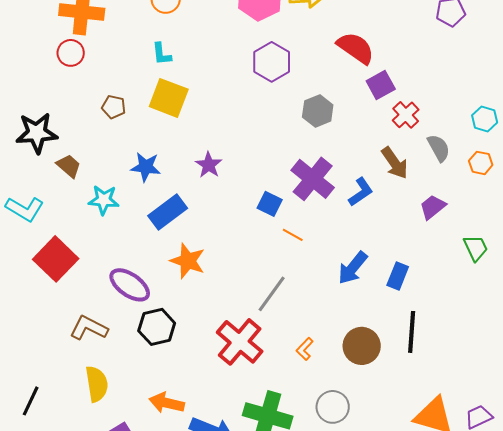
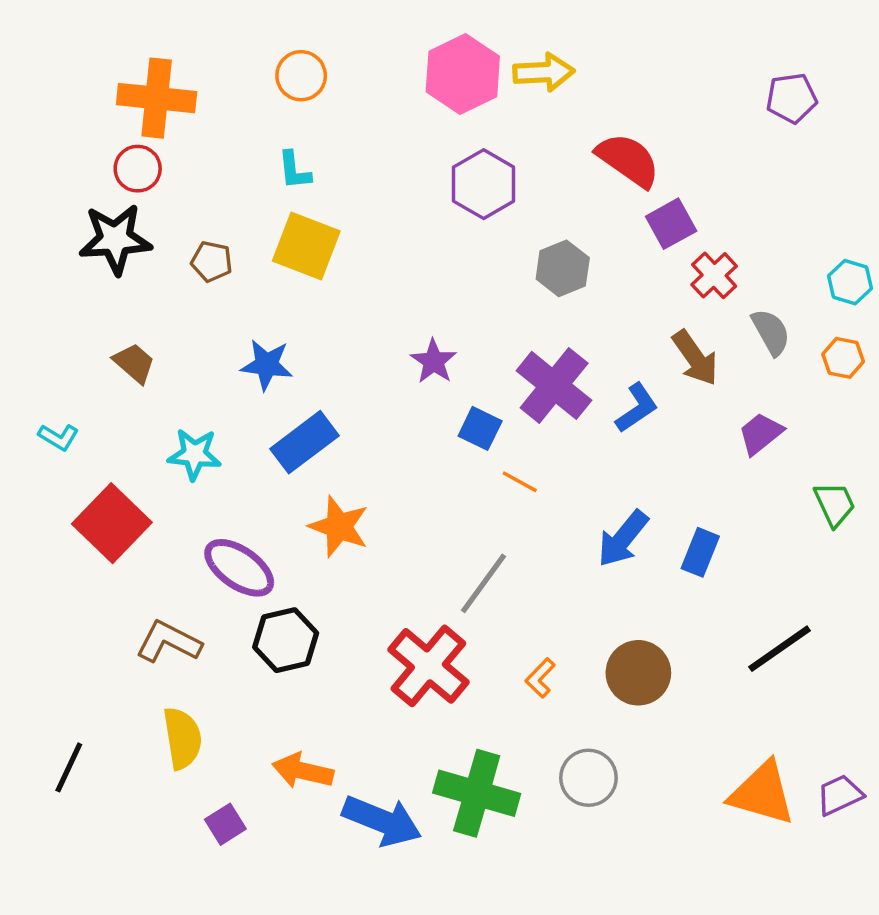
black star: (37, 133) -> (115, 239), moved
purple star: (209, 165) -> (434, 361), moved
cyan star: (104, 200) -> (194, 454), moved
cyan L-shape: (25, 209) -> (59, 437), size x0.6
black line: (412, 332) -> (779, 649), moved, turned 51

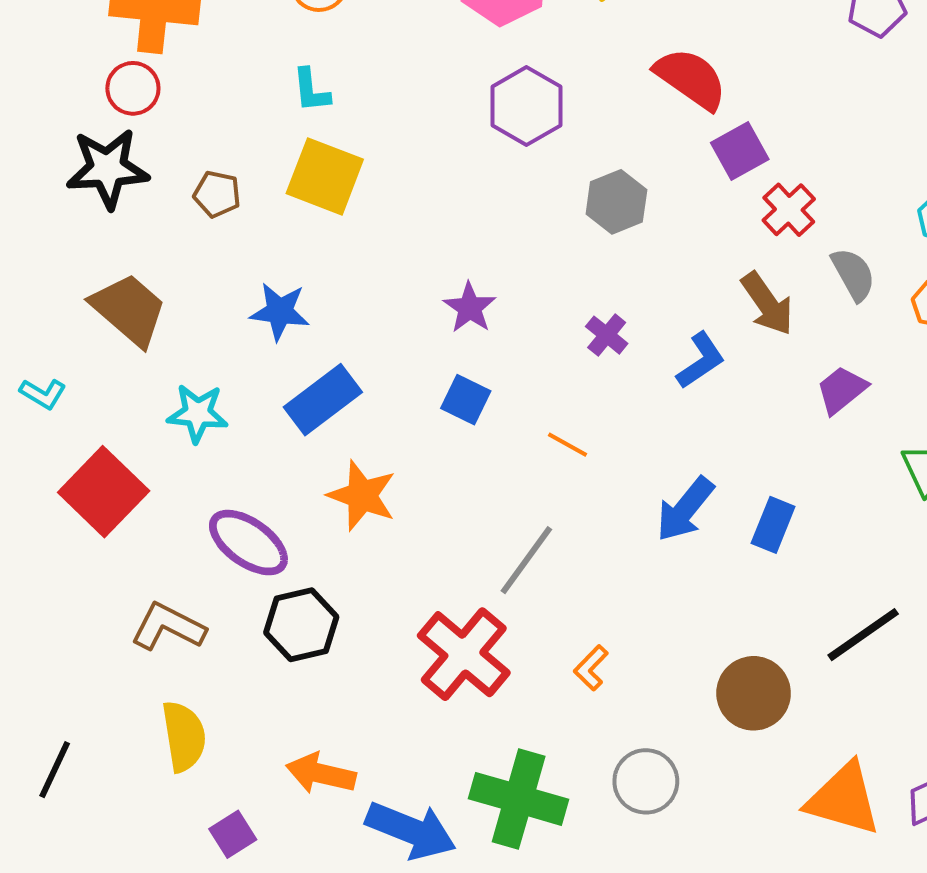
brown trapezoid: (134, 363) -> (129, 310), size x1.6
purple cross: (554, 385) -> (607, 335), size x0.5
blue square: (480, 428) -> (466, 400), moved
brown circle: (638, 673) -> (754, 693), moved

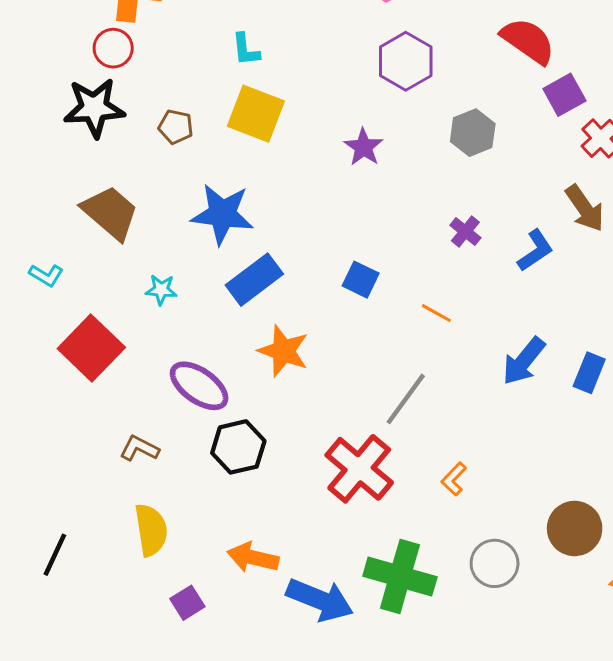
purple star: (470, 308) -> (364, 147), moved
blue star: (280, 312) -> (222, 214), size x1.4
cyan star: (198, 413) -> (161, 290), size x0.7
brown L-shape: (168, 627) -> (139, 448), size x0.7
brown circle: (754, 693) -> (575, 528), moved

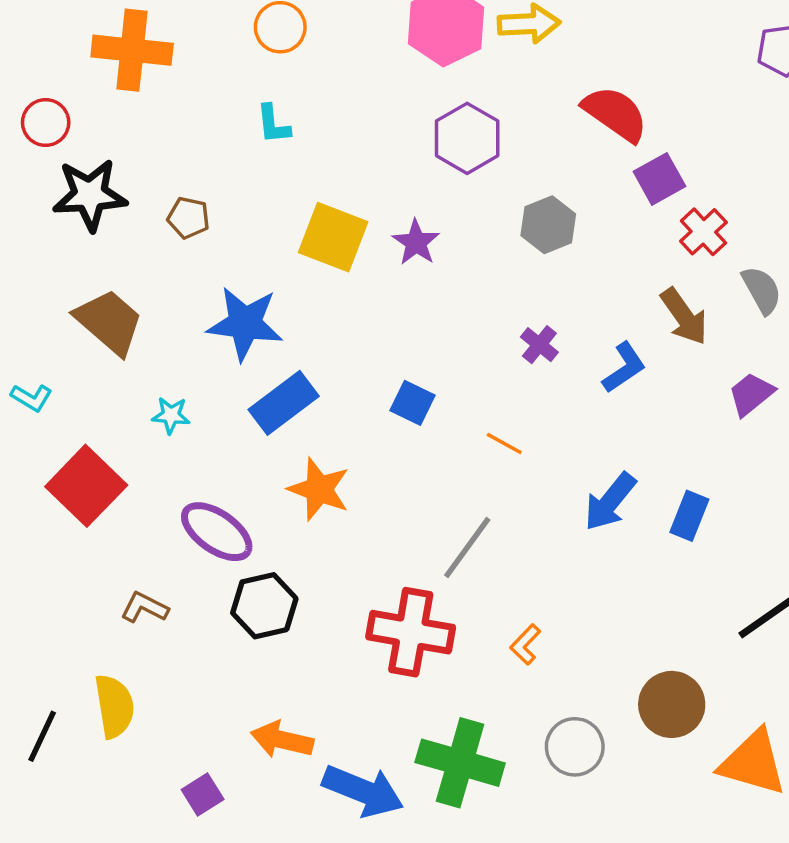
red circle: (113, 48) -> (46, 122), moved
yellow square: (256, 114) -> (333, 237), moved
red cross: (359, 469) -> (411, 632), turned -30
yellow semicircle: (151, 530) -> (114, 706), moved

